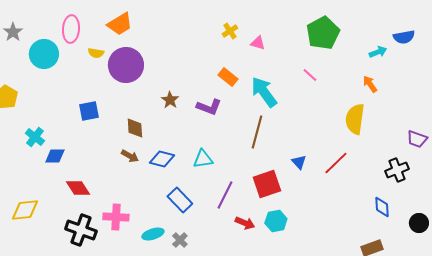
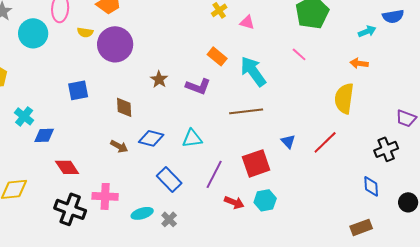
orange arrow: (370, 84) -> (359, 63), turned -48
brown line: (257, 132) -> (246, 111), turned 68
brown arrow: (130, 156) -> (119, 146), moved

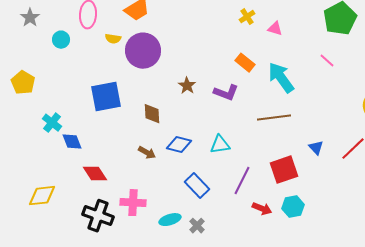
cyan circle: (33, 33) -> (61, 40), size x0.6
blue square: (78, 90) -> (106, 97), size x1.5
blue diamond: (44, 135) -> (72, 142), turned 70

